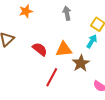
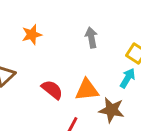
brown star: (81, 63) -> (112, 110), turned -30

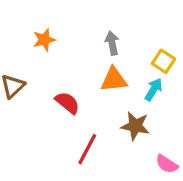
orange triangle: (87, 90) -> (114, 80), moved

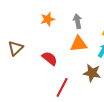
orange star: (44, 40) -> (48, 19), moved

